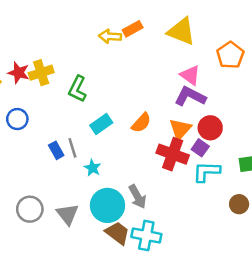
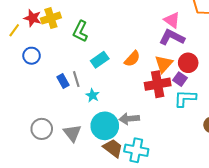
red cross: (173, 154) -> (158, 84), turned -30
gray arrow: (138, 197) -> (129, 119), turned 114

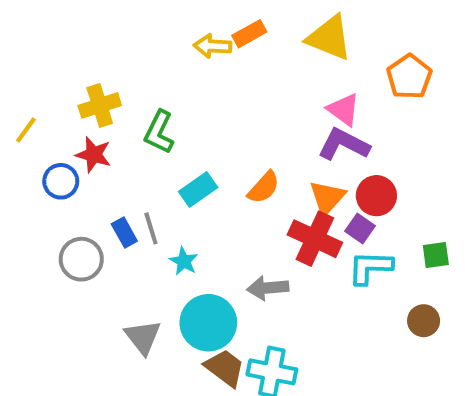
red star: (33, 18) -> (94, 155), moved
red cross: (158, 84) -> (315, 239), turned 35
gray arrow: (129, 119) -> (268, 288), moved
gray circle: (42, 129) -> (81, 259), moved

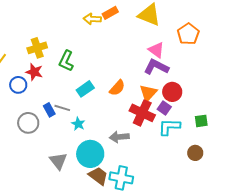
gray line: (151, 228) -> (62, 108), turned -56

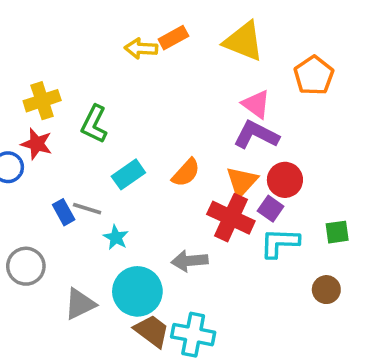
gray circle: (28, 123) -> (26, 266), moved
gray triangle: (58, 161) -> (80, 304), turned 42

